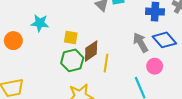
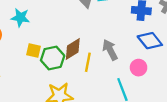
yellow square: (71, 38) -> (34, 51), moved
gray arrow: (141, 43) -> (110, 50), moved

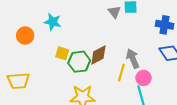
yellow line: (88, 62) -> (121, 73), moved
pink circle: (139, 68) -> (143, 78), moved

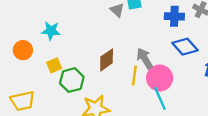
yellow square: (62, 53) -> (54, 65), moved, turned -32
green hexagon: (79, 62) -> (72, 80), moved
pink circle: (143, 78) -> (160, 78), size x1.5

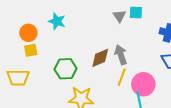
gray arrow: (145, 58) -> (121, 55), moved
yellow square: (54, 65) -> (31, 50), moved

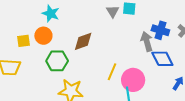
orange circle: (28, 33) -> (43, 36), moved
gray arrow: (121, 55) -> (147, 41), moved
brown diamond: (100, 58) -> (83, 41), moved

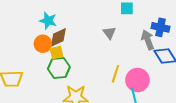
gray triangle: (113, 11) -> (109, 33), moved
yellow square: (24, 41) -> (57, 53), moved
brown diamond: (83, 41) -> (58, 37), moved

